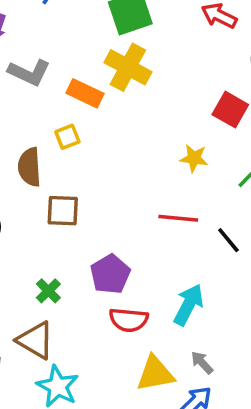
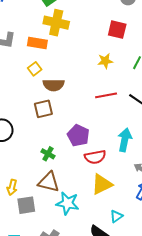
brown semicircle: (30, 167) -> (54, 85), moved, turned -70
yellow triangle: (155, 374) -> (102, 184), moved

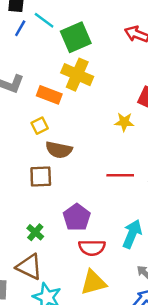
yellow star: (105, 61) -> (124, 122), moved

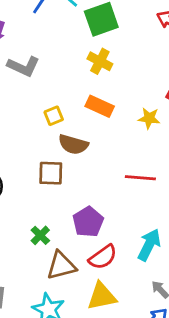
yellow cross: (77, 75) -> (100, 61), size x0.7
orange rectangle: (49, 95) -> (100, 106), moved
red semicircle: (92, 248) -> (103, 257), turned -40
brown triangle: (29, 267) -> (61, 266), moved, turned -44

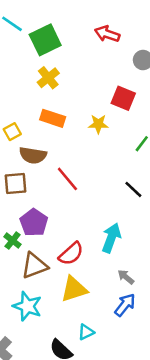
yellow cross: (100, 61) -> (48, 78), turned 30
red line: (140, 178) -> (67, 179), moved, turned 52
purple pentagon: (88, 222) -> (34, 222), moved

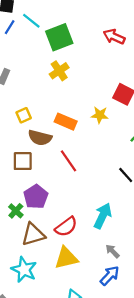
orange rectangle: (53, 118) -> (66, 122), moved

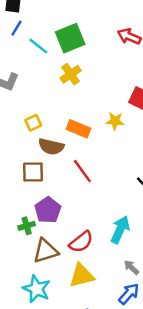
cyan line: (31, 21) -> (38, 46), moved
green cross: (16, 211) -> (27, 226), turned 32

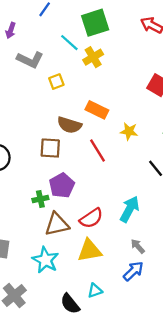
cyan line: (38, 46) -> (69, 43), moved
yellow star: (115, 121) -> (129, 131), moved
yellow square: (33, 123) -> (56, 82), moved

